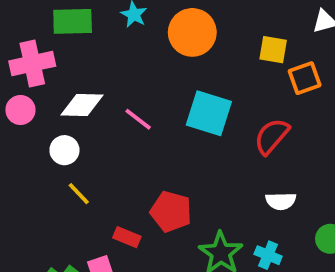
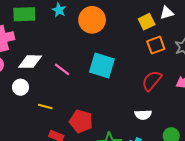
yellow square: (273, 50) -> (147, 22), moved, turned -35
red semicircle: (272, 136) -> (152, 81), moved
yellow line: (79, 194) -> (45, 107), moved, turned -32

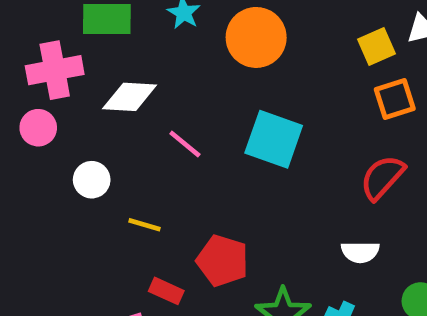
white diamond: (30, 62) -> (130, 97), moved

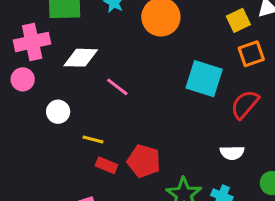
cyan square: (274, 139) -> (204, 79), moved
red rectangle: (166, 291) -> (106, 165), moved

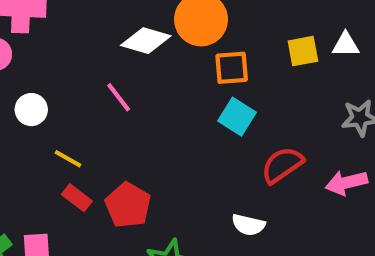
orange square: (251, 54) -> (232, 68), moved
white diamond: (81, 58) -> (146, 41), moved
cyan square: (204, 79) -> (237, 117), size x0.7

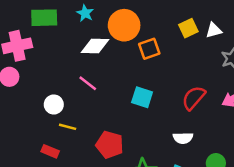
white triangle: (346, 45) -> (214, 30), moved
white circle: (31, 110) -> (54, 104), moved
cyan square: (237, 117) -> (142, 97), moved
red rectangle: (77, 198) -> (50, 151), moved

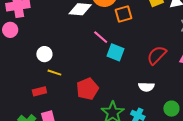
pink line: (88, 83) -> (101, 37), moved
red pentagon: (110, 145) -> (87, 89), turned 30
red rectangle: (50, 151) -> (39, 91), turned -40

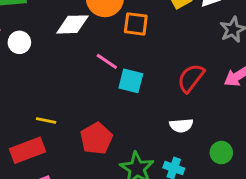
orange square: (123, 14) -> (136, 24), turned 30
white circle: (44, 54) -> (19, 42), moved
red rectangle: (39, 91) -> (27, 150), size x1.6

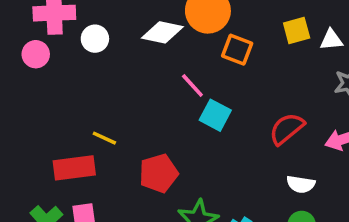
white semicircle: (181, 125) -> (301, 184), moved

